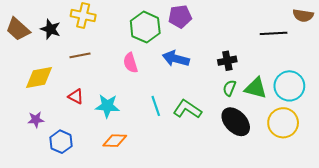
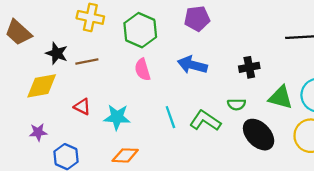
green hexagon: (145, 27) -> (140, 30), moved
black star: (51, 29) -> (57, 53), moved
green semicircle: (229, 88) -> (236, 104), moved, turned -112

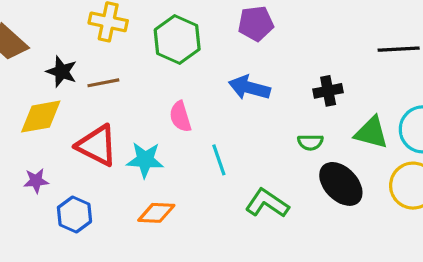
pink semicircle: (143, 70) -> (180, 117), moved
red triangle: (82, 107) -> (97, 145), size x1.8
green L-shape: (205, 121) -> (267, 203), moved

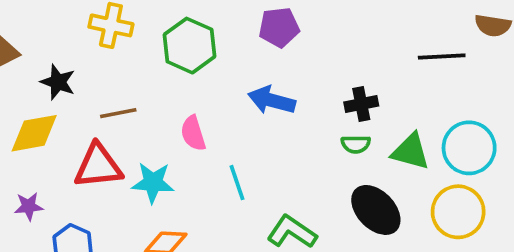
brown line: (103, 83) -> (118, 113), moved
green semicircle: (310, 142) -> (356, 144), moved
red triangle: (97, 145) -> (98, 166), turned -33

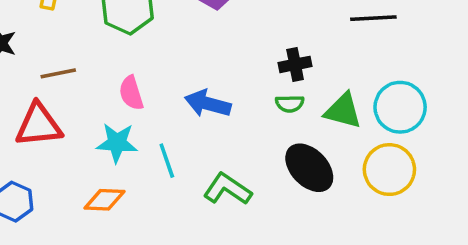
blue arrow: (272, 100) -> (208, 104), moved
cyan star: (153, 183) -> (117, 143), moved
cyan line: (237, 183) -> (167, 161), moved

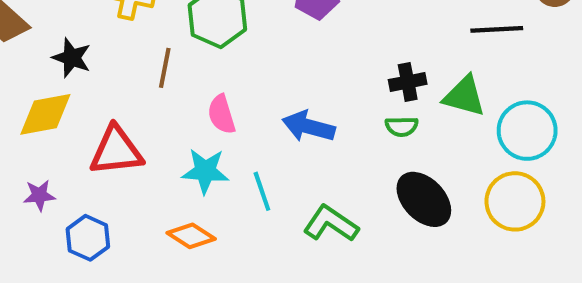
brown line: (58, 73) -> (165, 68), moved, turned -68
green triangle: (343, 111) -> (464, 96), moved
orange diamond: (104, 200) -> (191, 236), turned 30

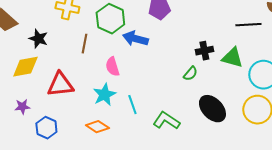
blue arrow: (309, 127) -> (135, 39), moved
green semicircle: (402, 127) -> (190, 74), moved, turned -49
cyan star: (205, 171) -> (104, 95), turned -30

